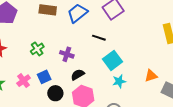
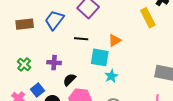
cyan square: (112, 60) -> (100, 57), turned -30
orange triangle: (151, 76) -> (115, 40), moved

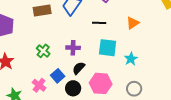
cyan square: (100, 57) -> (108, 48), moved
black semicircle: (69, 80) -> (79, 68), moved

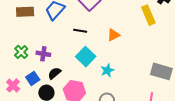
purple cross: (73, 48) -> (43, 54), moved
cyan square: (108, 48) -> (86, 57), turned 30

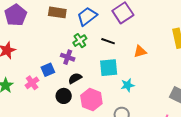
green cross: (21, 52) -> (80, 41), moved
cyan square: (86, 57) -> (109, 68), turned 30
blue square: (33, 78) -> (48, 70), moved

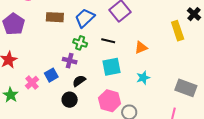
green cross: (80, 41) -> (80, 43), turned -32
pink cross: (32, 83) -> (32, 83), moved
cyan star: (128, 85) -> (143, 78), moved
pink hexagon: (91, 100) -> (110, 101), moved

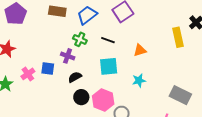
blue square: (51, 75) -> (48, 68), turned 32
black circle: (70, 100) -> (81, 97), moved

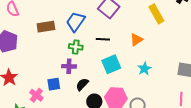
yellow rectangle: (178, 37) -> (156, 14), moved

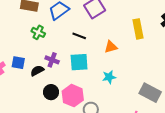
green cross: (76, 47) -> (38, 32), moved
purple cross: (69, 66) -> (52, 60), moved
black semicircle: (82, 84) -> (37, 71), moved

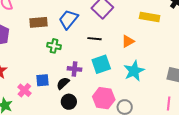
yellow rectangle: (138, 29) -> (150, 17), turned -54
cyan star: (109, 77) -> (134, 71), size x1.5
black circle: (51, 92) -> (69, 102), moved

